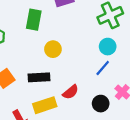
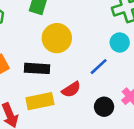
yellow circle: (53, 49) -> (57, 38), size x1.5
blue line: (103, 68) -> (99, 67), moved

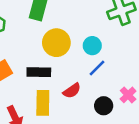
cyan circle: (120, 42) -> (92, 46), moved
yellow rectangle: (40, 101) -> (43, 103), turned -75

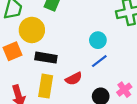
yellow circle: (56, 43) -> (32, 30), moved

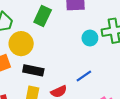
cyan circle: (98, 40) -> (90, 38), moved

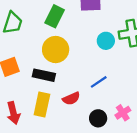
yellow circle: (21, 44) -> (56, 50), moved

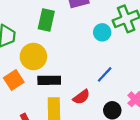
yellow circle: (56, 50) -> (33, 57), moved

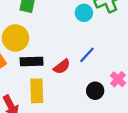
red semicircle: (81, 97) -> (62, 67), moved

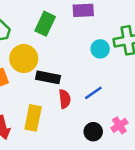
black rectangle: (32, 62) -> (48, 77), moved
red semicircle: (62, 67) -> (65, 99), turned -72

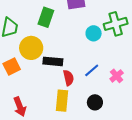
yellow rectangle: (33, 118) -> (62, 101), moved
pink cross: (119, 125) -> (117, 76), moved

